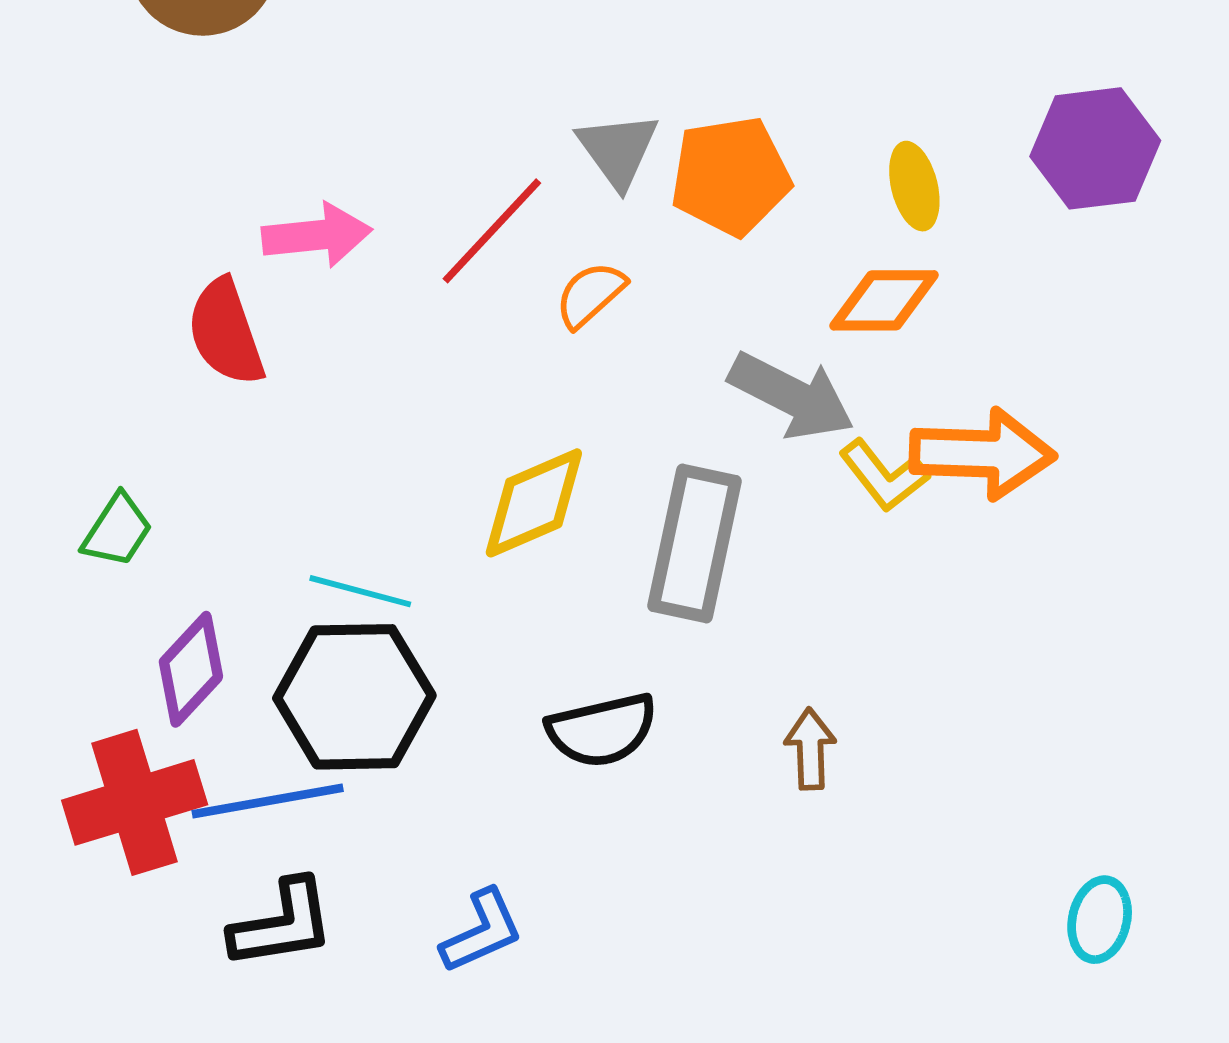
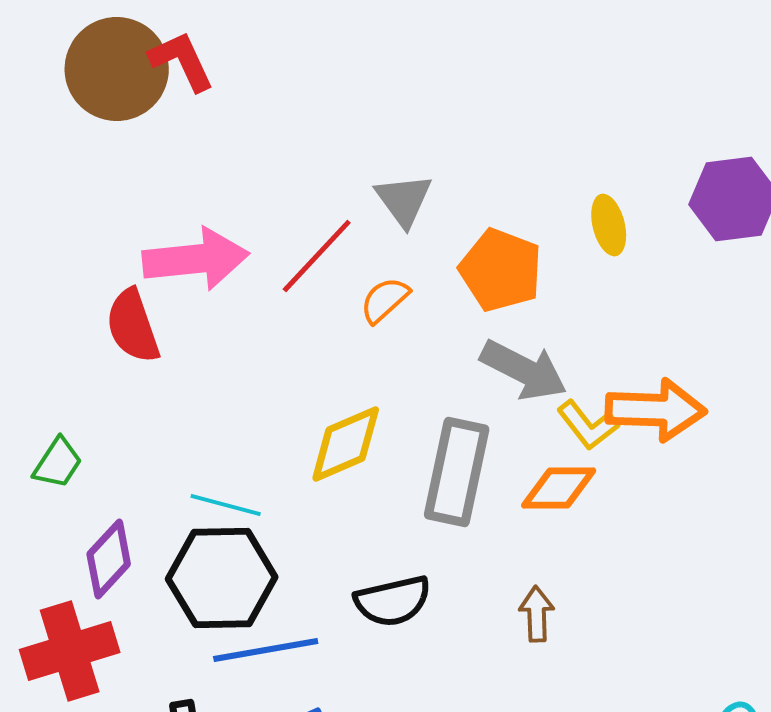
orange pentagon: (731, 176) -> (501, 270), moved, turned 30
pink arrow: (317, 235) -> (196, 259), size x1.4
orange diamond: (884, 300) -> (559, 488), moved
blue line: (268, 801) -> (266, 650), moved

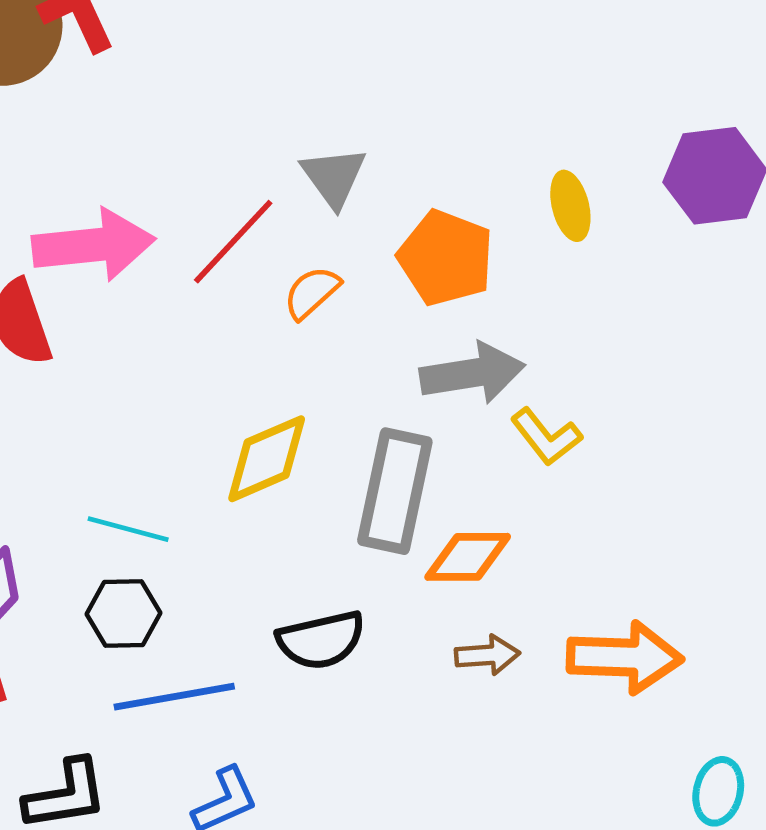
gray arrow: (524, 370) -> (472, 373), turned -36
orange arrow: (656, 410) -> (625, 657), moved
orange diamond: (559, 488) -> (468, 557), moved
black hexagon: (222, 578) -> (124, 613), size x0.6
brown arrow: (537, 614) -> (487, 655), turned 88

